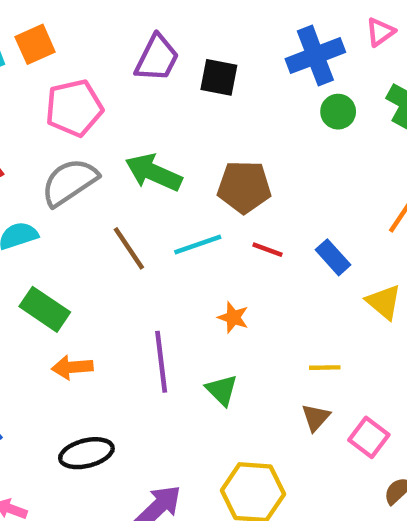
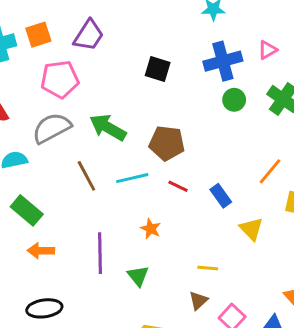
purple trapezoid: (157, 58) -> (89, 35), moved

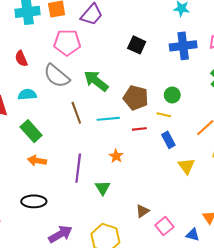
green circle: (234, 100) -> (172, 95), moved
gray semicircle: (52, 128) -> (57, 76), turned -120
red line: (178, 186) -> (139, 129), turned -40
yellow line: (208, 268) -> (164, 115), moved

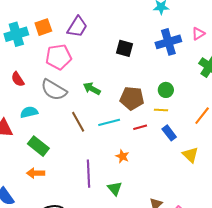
green arrow: (96, 81) -> (92, 89), size x0.7
orange arrow: (37, 161) -> (36, 173), moved

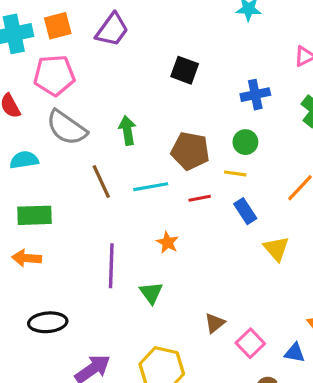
blue cross: (168, 42) -> (255, 95), moved, size x0.7
pink pentagon: (59, 57) -> (54, 75), moved
green arrow: (92, 89) -> (127, 130), turned 48
green rectangle: (38, 146) -> (35, 215), turned -45

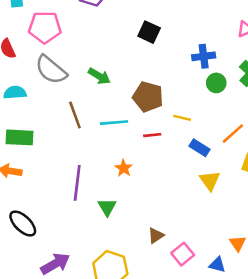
green arrow: (127, 130) -> (99, 76), turned 125
green circle: (245, 142) -> (216, 83), moved
blue rectangle: (245, 211) -> (199, 148), moved, turned -30
black ellipse: (48, 322) -> (23, 224), turned 44

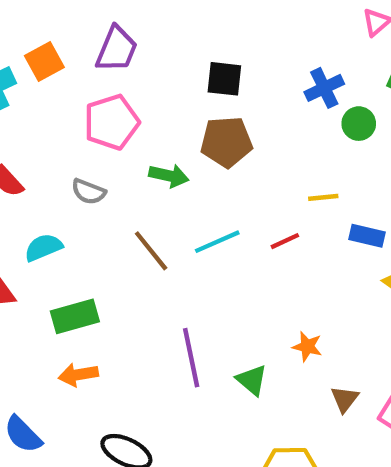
pink pentagon: (45, 27) -> (112, 122), moved
gray semicircle: (51, 70) -> (88, 192), size x0.6
brown pentagon: (148, 97) -> (226, 142), moved
orange star: (124, 168) -> (307, 347), moved

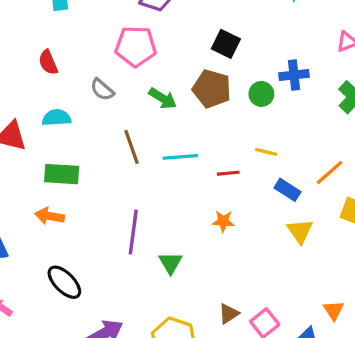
green circle: (359, 124) -> (261, 94), moved
orange star: (307, 347) -> (223, 221), moved, turned -30
brown triangle: (345, 399) -> (229, 314), moved

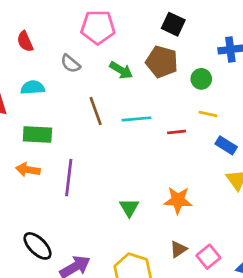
green circle: (261, 94) -> (201, 79), moved
orange star: (223, 221) -> (178, 200), moved, size x1.5
purple line: (133, 232) -> (69, 178), moved
black ellipse: (64, 282) -> (38, 246), moved

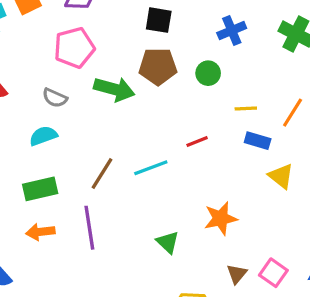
green arrow: (121, 70) -> (114, 89), size x1.4
cyan semicircle: (33, 88) -> (43, 136), moved
brown line: (96, 111) -> (102, 174), moved, turned 68
yellow line: (208, 114) -> (246, 109), moved
cyan line: (136, 119) -> (151, 168), moved

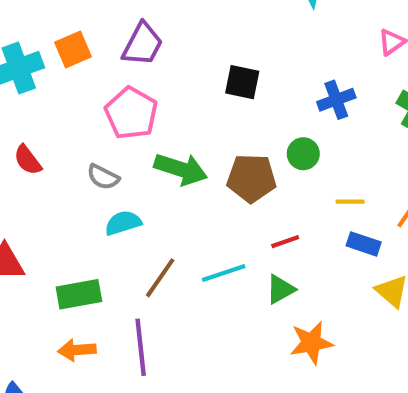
pink pentagon: (74, 48) -> (131, 113), turned -30
brown pentagon: (158, 66) -> (252, 178), moved
cyan semicircle: (43, 136) -> (123, 223), moved
green triangle: (168, 242) -> (280, 289), moved, turned 45

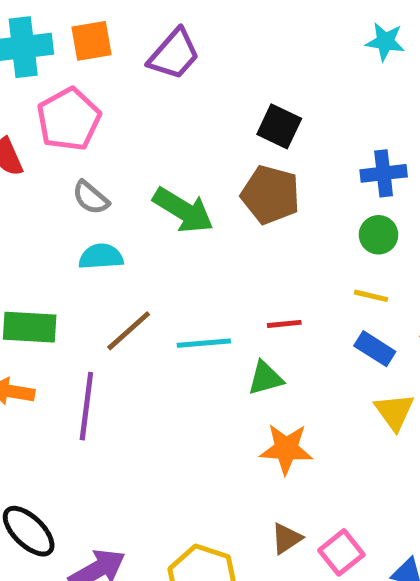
pink pentagon: (131, 113) -> (69, 119), moved
green circle: (303, 154) -> (378, 235), moved
brown pentagon: (252, 178) -> (270, 195), moved

